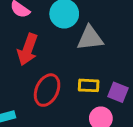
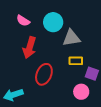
yellow rectangle: (89, 85) -> (76, 61), moved

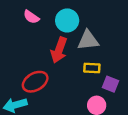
red arrow: (30, 48) -> (59, 50), moved
red ellipse: (44, 74) -> (35, 82), moved, turned 35

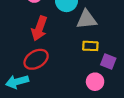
red arrow: (59, 50) -> (39, 28), moved

